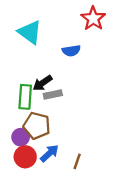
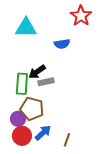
cyan triangle: (30, 32) -> (26, 28), turned -35

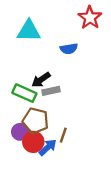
green rectangle: (22, 84) -> (24, 93), turned -70
red circle: (22, 136) -> (33, 142), moved
brown line: (67, 140) -> (63, 135), moved

